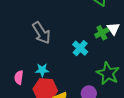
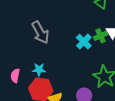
cyan cross: (80, 48) -> (84, 42), moved

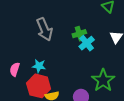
green cross: (101, 36) -> (79, 34), moved

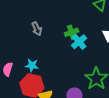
gray arrow: (44, 29) -> (37, 29), size x0.6

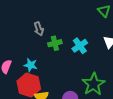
green cross: (72, 32) -> (55, 43), moved

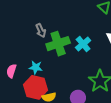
green cross: (55, 43) -> (58, 44), size x1.6

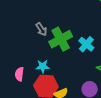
cyan cross: (83, 44) -> (86, 44), moved

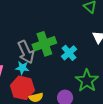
gray arrow: (41, 29) -> (26, 52), moved, size x1.6

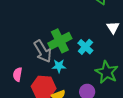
cyan star: (22, 68) -> (59, 66), moved

